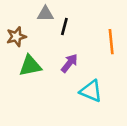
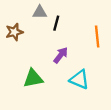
green triangle: (30, 66) -> (33, 78), moved

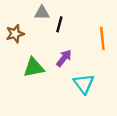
green triangle: (33, 78) -> (34, 67), moved
cyan triangle: (79, 79) -> (84, 84), turned 30

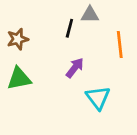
gray triangle: (42, 13) -> (90, 15), moved
green triangle: (34, 67) -> (19, 79), moved

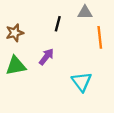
gray triangle: (90, 15) -> (85, 12), moved
purple arrow: (75, 68) -> (46, 57), moved

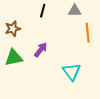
black line: (58, 24) -> (43, 11), moved

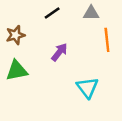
black line: (43, 11) -> (52, 13), turned 40
purple arrow: (41, 50) -> (59, 52), moved

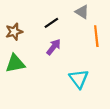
black line: (52, 13) -> (51, 23), moved
gray triangle: (91, 13) -> (82, 12), turned 32

